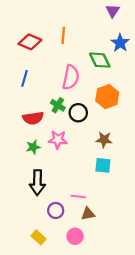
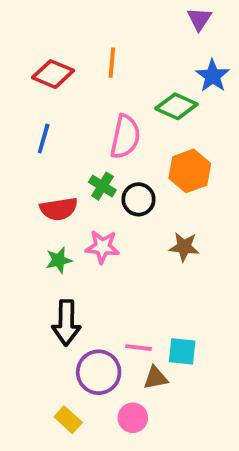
green diamond: (100, 60) -> (176, 106), turned -40
cyan square: (103, 165) -> (182, 351), moved
purple circle: (56, 210) -> (99, 372), size x1.5

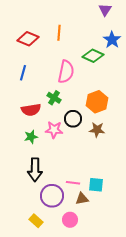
orange hexagon: (190, 171) -> (97, 102), moved
black circle: (138, 199) -> (73, 119), moved

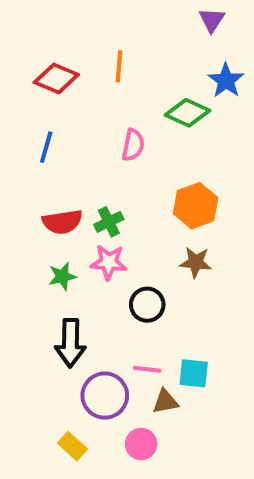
pink semicircle: (66, 72) -> (133, 145), size x0.7
green cross: (54, 98) -> (109, 222), moved, turned 32
black circle: (73, 119) -> (147, 305), moved

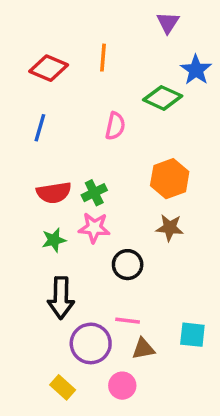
purple triangle: (212, 20) -> (168, 23), moved
cyan square: (194, 373) -> (192, 335), moved

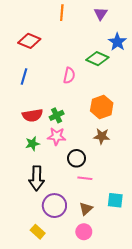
orange line: (103, 58) -> (62, 13), moved
pink line: (128, 321) -> (85, 178), moved
brown triangle: (143, 349) -> (86, 209), turned -32
pink circle: (122, 386) -> (84, 232), moved

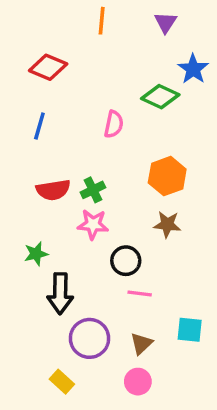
green star: (32, 144) -> (36, 254), moved

